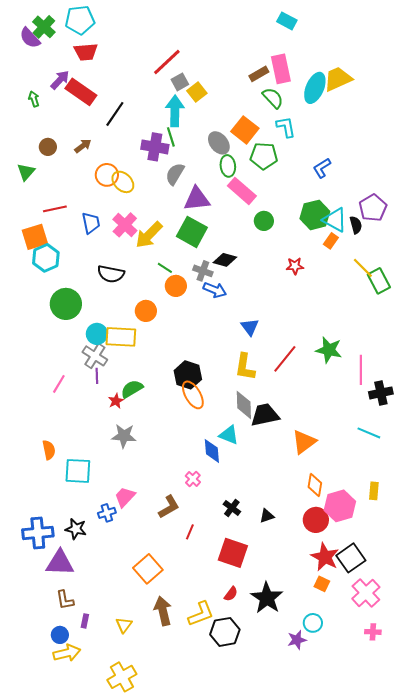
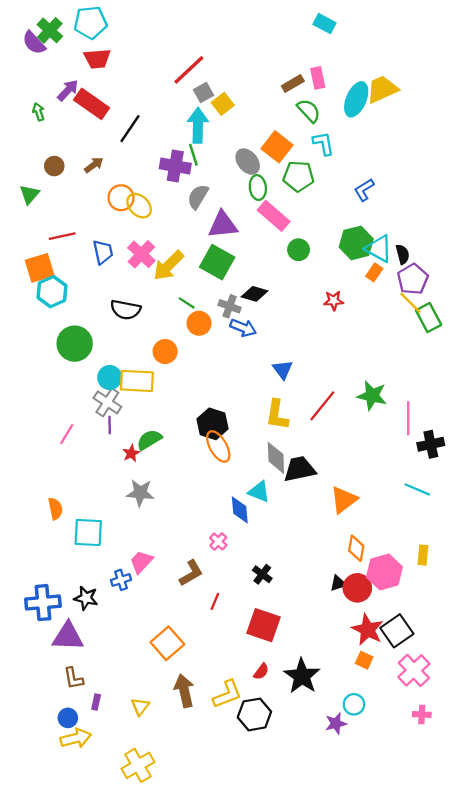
pink rectangle: (281, 69) -> (318, 78), size x0.7
purple pentagon: (373, 208) -> (413, 279), moved
black triangle: (267, 516) -> (338, 583), moved

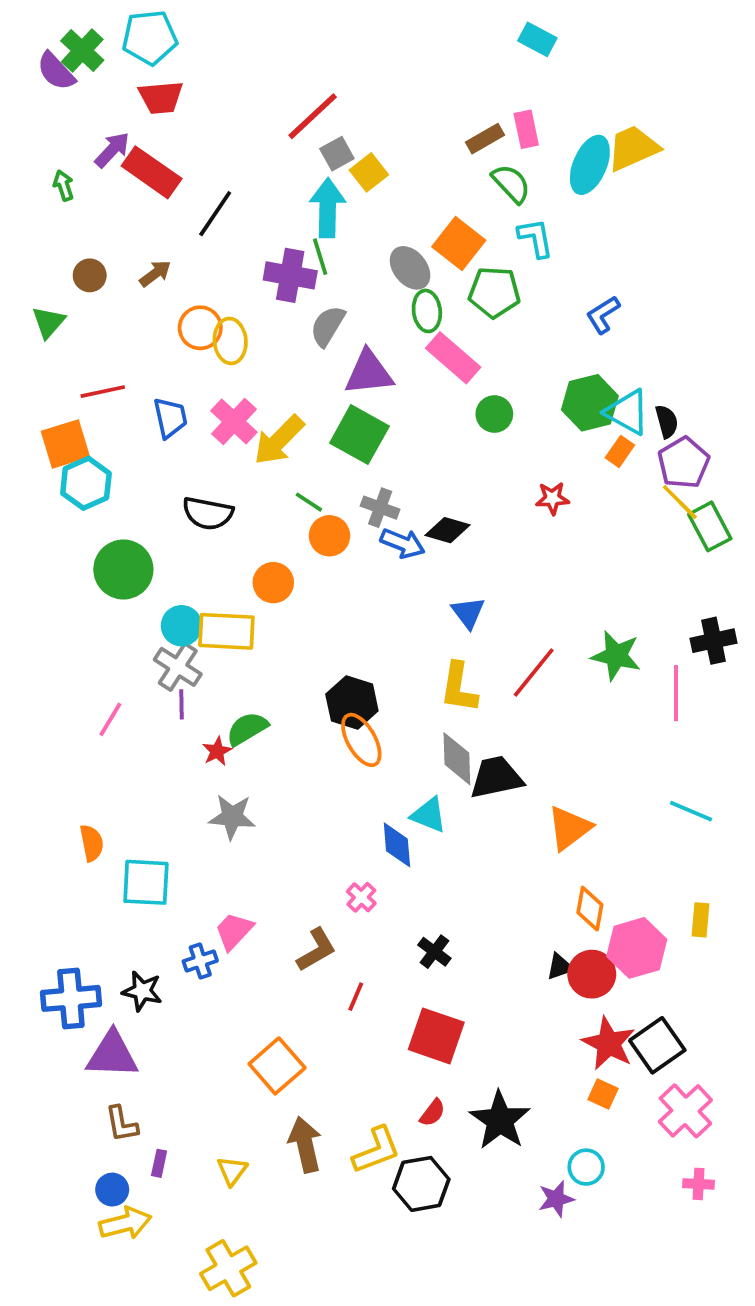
yellow ellipse: (139, 206) -> (230, 341), turned 40
black diamond: (254, 294) -> (448, 530), moved
black cross: (431, 444) -> (714, 641), moved

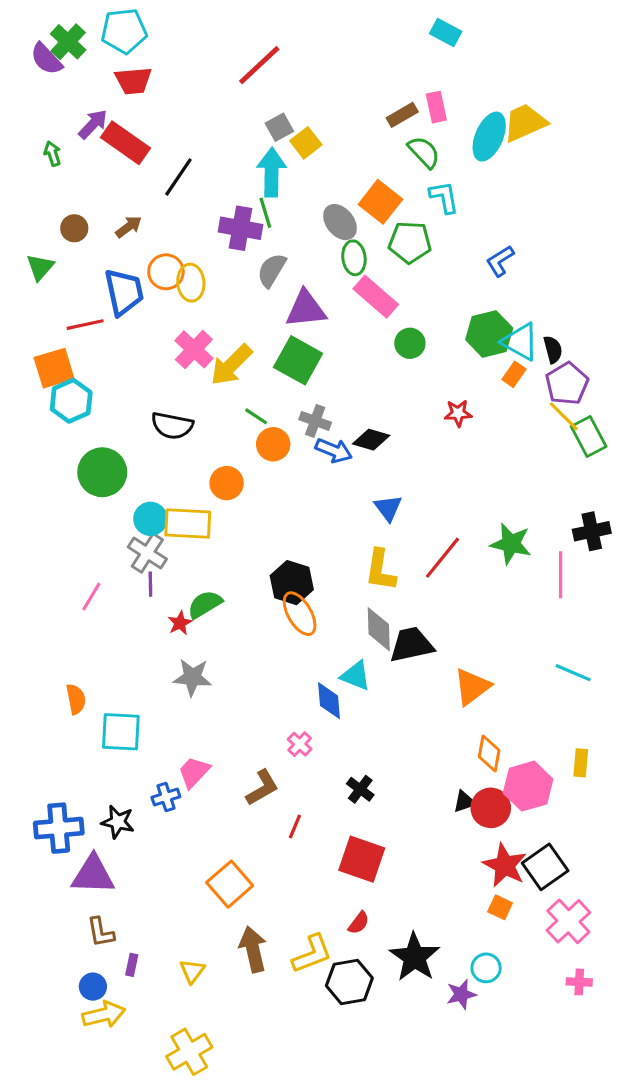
red line: (313, 116) -> (259, 65), moved
blue trapezoid: (170, 418) -> (124, 292), moved, size x1.4
black star: (500, 1120) -> (415, 957), moved

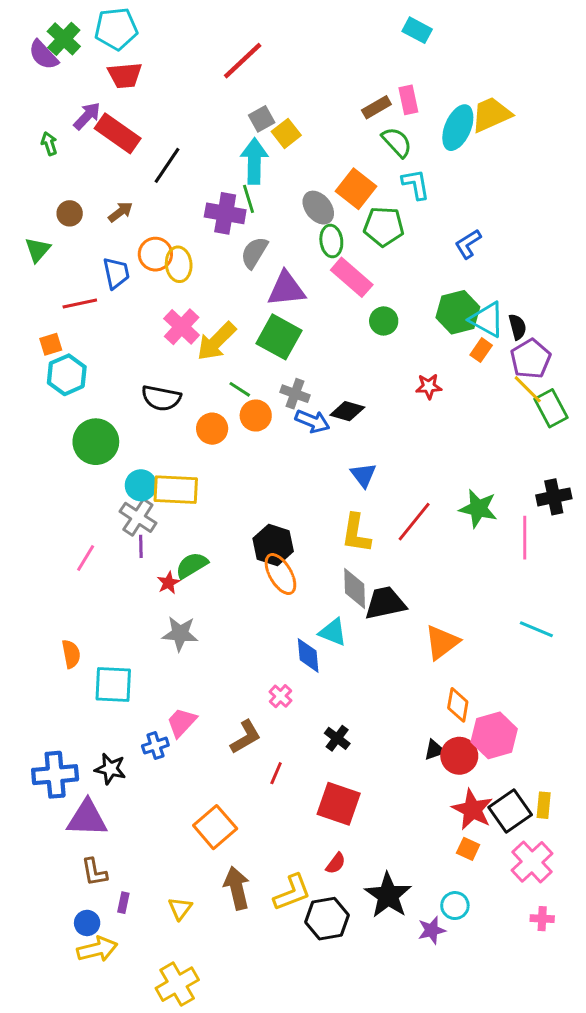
blue trapezoid: (124, 292) -> (116, 273), size x0.7
orange square: (54, 368) -> (51, 344), size x0.6
orange circle: (227, 483) -> (212, 429), moved
yellow rectangle: (581, 763) -> (544, 805), moved

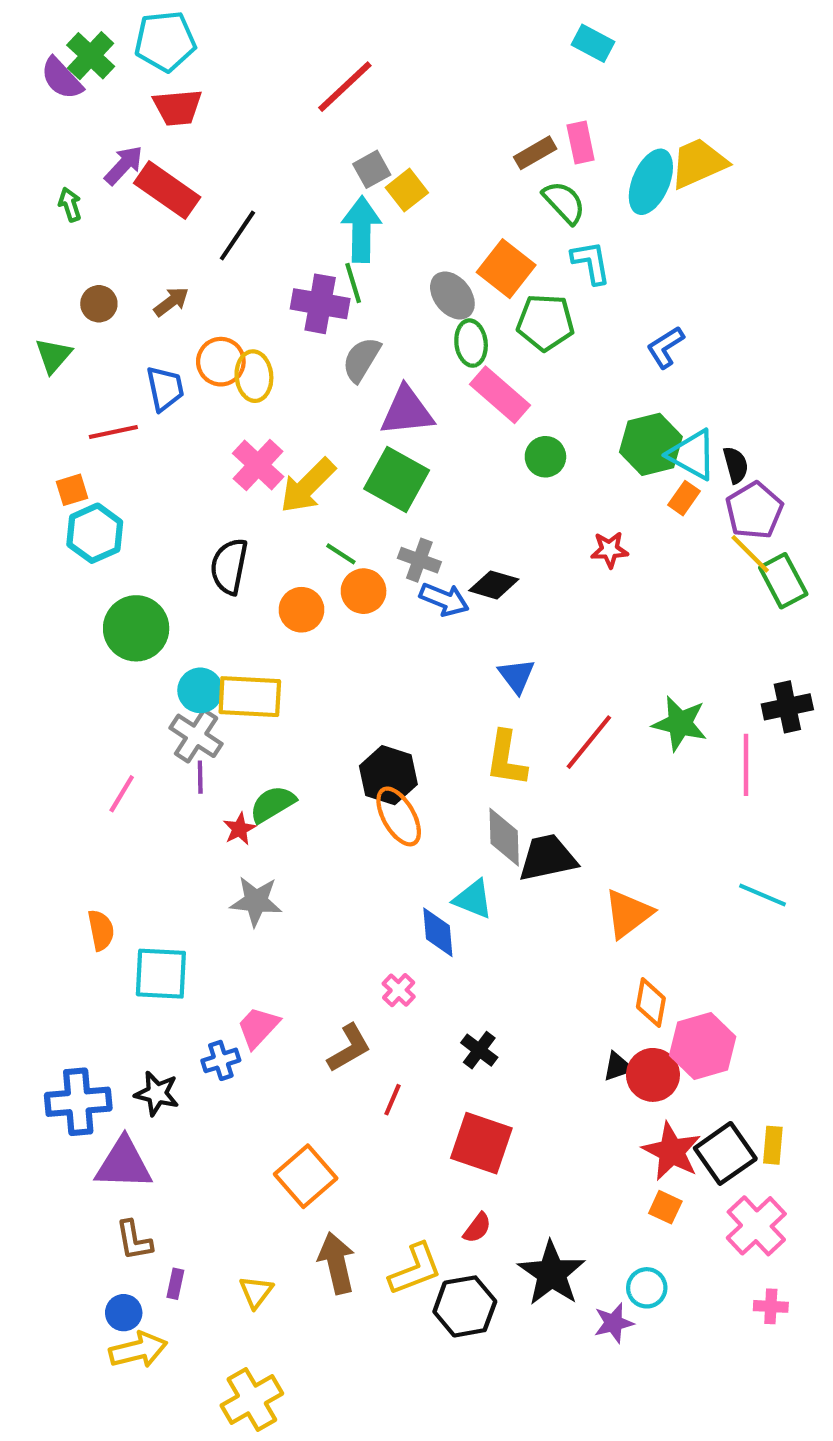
black semicircle: (161, 398) -> (229, 566), turned 90

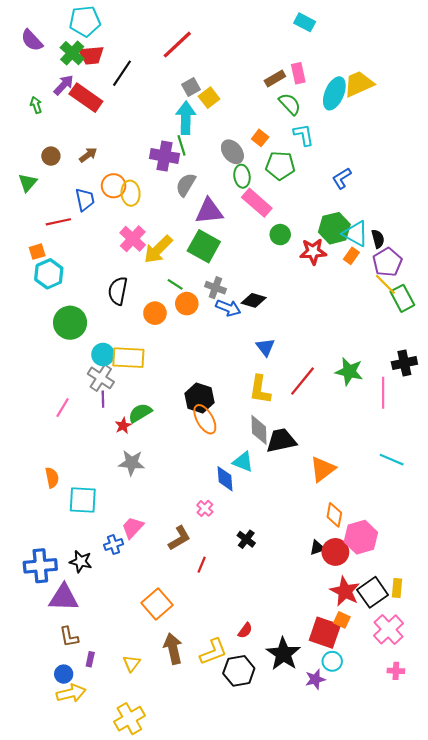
green cross: (91, 56) -> (72, 53), moved
black line: (237, 236) -> (122, 73), moved
orange square: (506, 269) -> (260, 138), size x0.6
red star: (610, 550) -> (313, 252), moved, size x1.4
red square: (481, 1143) -> (325, 633), moved

